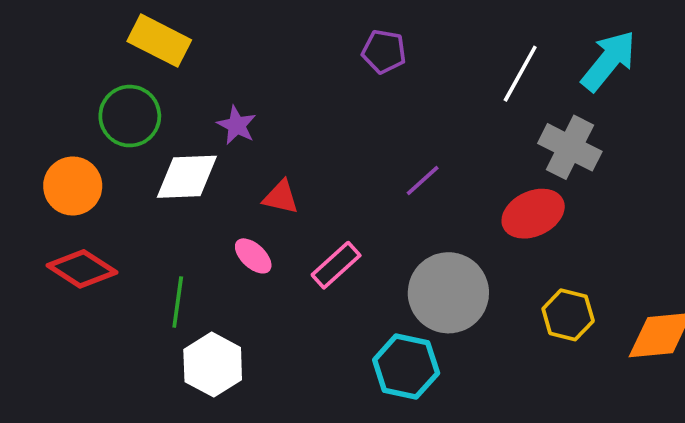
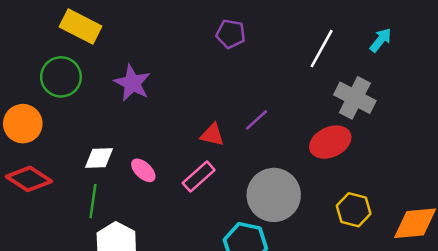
cyan arrow: (609, 61) -> (381, 40), size x0.6
purple star: (237, 125) -> (132, 83), size x1.4
white diamond: (187, 177) -> (99, 158), moved, size x0.7
red triangle: (281, 197) -> (212, 135), moved

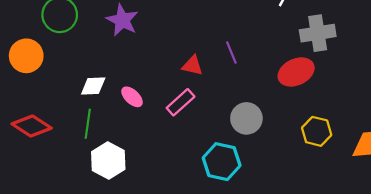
gray cross: (355, 98) -> (318, 33), turned -36
purple line: (256, 120) -> (231, 53), turned -70
red diamond: (29, 179) -> (32, 126), moved
gray circle: (274, 195) -> (246, 118), size x0.7

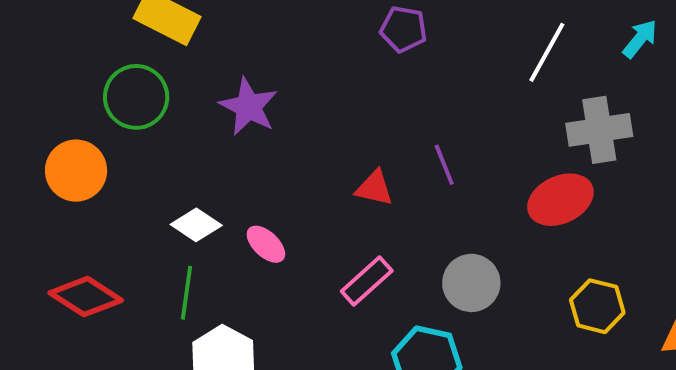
white diamond: (93, 86) -> (196, 225), turned 36
pink rectangle: (181, 102) -> (367, 281), moved

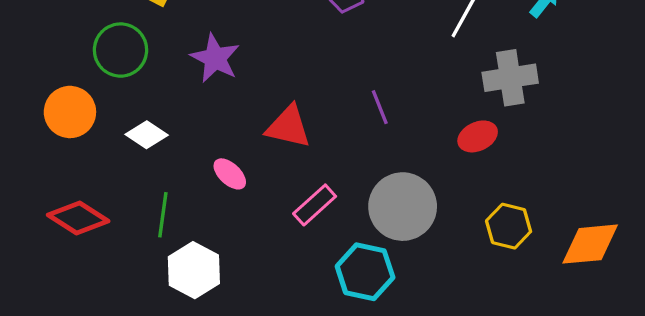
red triangle: (374, 188) -> (288, 127), moved, size x1.4
red ellipse: (560, 200) -> (478, 136), size x0.7
white diamond: (196, 225) -> (147, 135), moved
gray circle: (471, 283) -> (403, 207), size x1.4

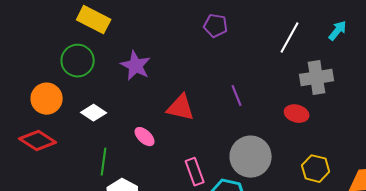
red ellipse: (478, 136) -> (297, 114), turned 40
pink rectangle: (315, 205) -> (195, 172), moved, turned -68
red diamond: (78, 218) -> (38, 141), moved

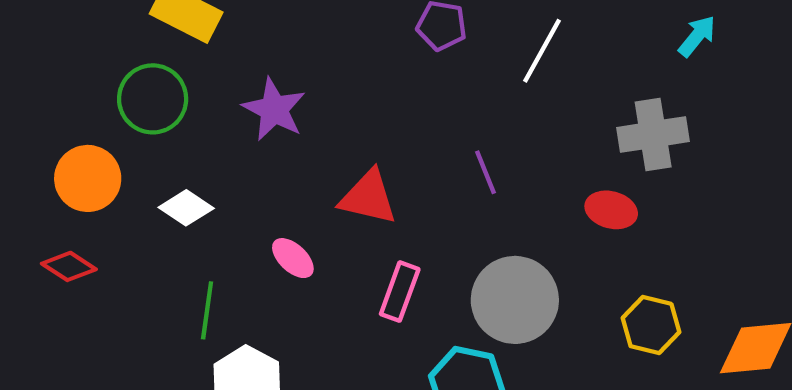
white line: (290, 38) -> (542, 51), moved
red diamond: (38, 141) -> (69, 266), size x0.7
pink rectangle: (195, 172) -> (400, 292), moved, turned 40

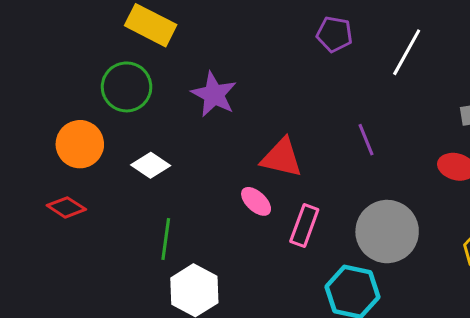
pink ellipse: (293, 258) -> (256, 201), moved

